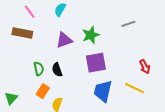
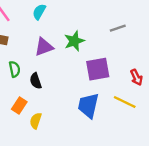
purple square: (96, 63) -> (98, 69), moved
green semicircle: (39, 69) -> (15, 69), moved

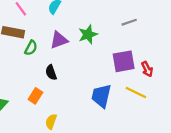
green semicircle: (15, 69) -> (31, 48), moved, turned 40
purple square: (98, 69) -> (124, 61), moved
yellow semicircle: (36, 121) -> (51, 122), moved

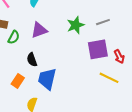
gray line: (129, 22) -> (103, 22), moved
green star: (88, 34) -> (76, 25), moved
blue trapezoid: (101, 96) -> (47, 79), moved

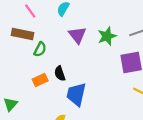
purple triangle: (39, 30) -> (77, 35), moved, turned -48
orange rectangle: (18, 81) -> (40, 80), moved, turned 32

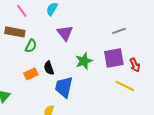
green star: (107, 36) -> (84, 61), moved

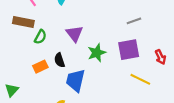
purple triangle: (65, 33) -> (74, 34), moved
red arrow: (135, 65) -> (160, 57), moved

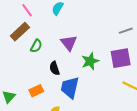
brown rectangle: (23, 22) -> (20, 32), turned -54
orange rectangle: (40, 67) -> (36, 91), moved

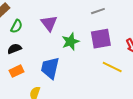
gray line: (126, 31) -> (98, 11), moved
black semicircle: (55, 68) -> (14, 49), moved, turned 88

